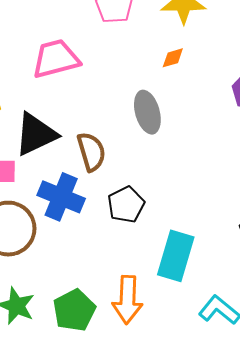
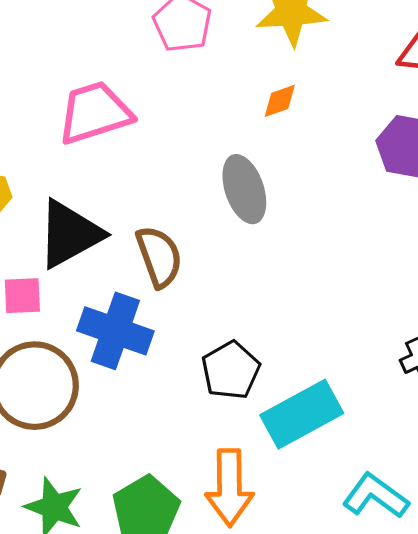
black pentagon: (126, 205) -> (231, 370), moved
cyan rectangle: (176, 256) -> (302, 414), turned 48

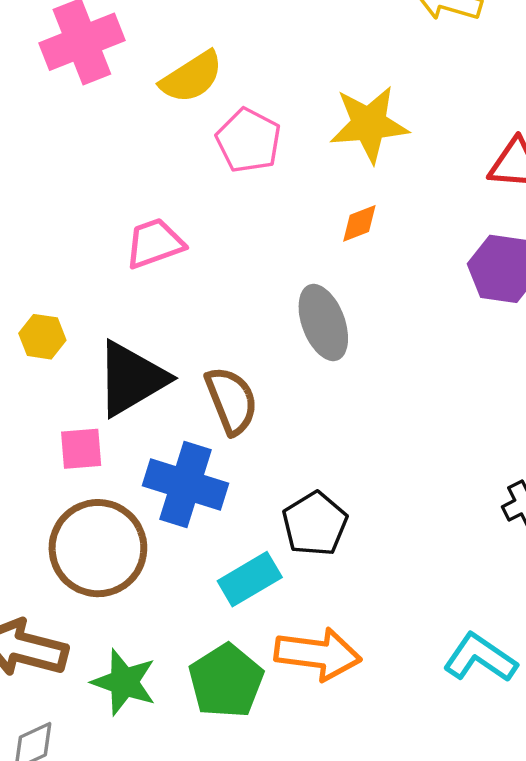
pink trapezoid: (95, 113) -> (155, 243), size x0.7
cyan rectangle: (302, 414) -> (250, 579), moved, size x0.7
orange arrow: (229, 488) -> (318, 654), turned -80

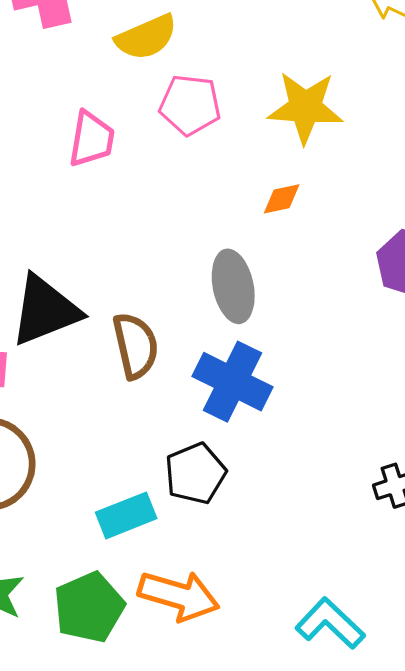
pink pentagon: (248, 140) -> (190, 105), turned -30
pink trapezoid: (155, 243) -> (91, 139), moved, turned 110
blue cross: (186, 484) -> (233, 382), moved

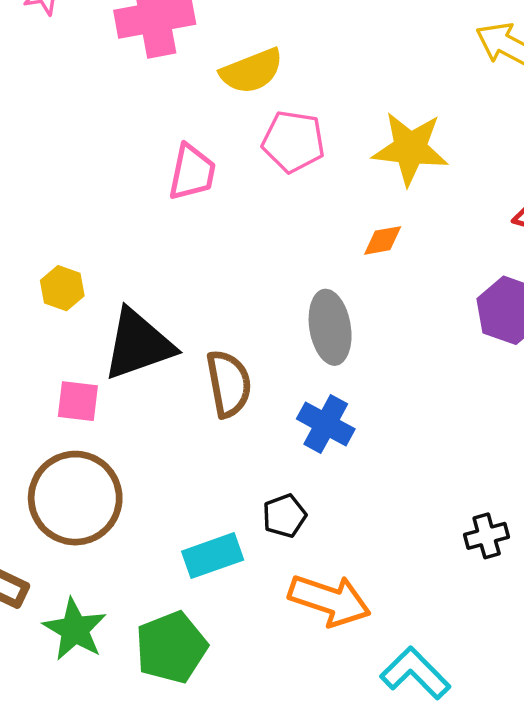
blue cross: (233, 382) -> (326, 424), size x0.7
black pentagon: (195, 473) -> (284, 516), size x0.7
orange arrow: (179, 596) -> (329, 600), moved

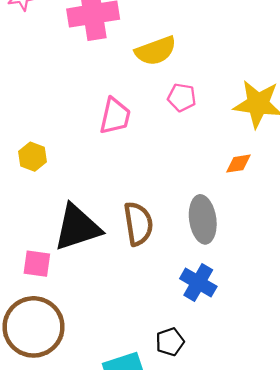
pink pentagon: (293, 141) -> (182, 97), size x0.7
yellow hexagon: (62, 288) -> (32, 157), moved
brown semicircle: (229, 384) -> (138, 224), moved

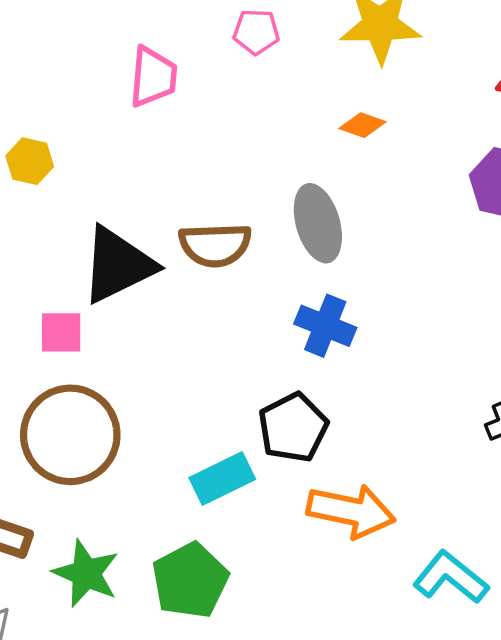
orange diamond: (238, 164) -> (363, 125), turned 36
brown semicircle: (138, 224) -> (215, 245), turned 105
black pentagon: (170, 342) -> (293, 428), size x1.5

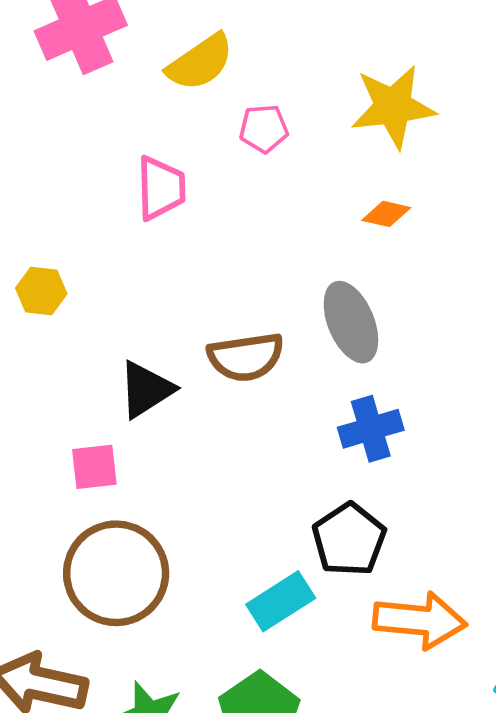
black triangle: (118, 265) -> (146, 389), size x0.7
blue cross: (325, 326) -> (371, 429), turned -32

